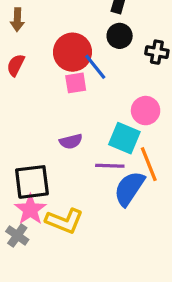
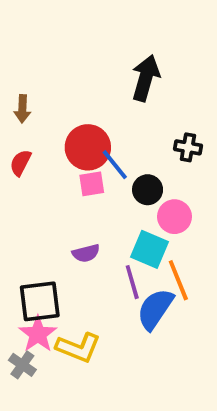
black circle: (120, 36) -> (148, 190), moved
purple line: (110, 166) -> (132, 282), turned 72

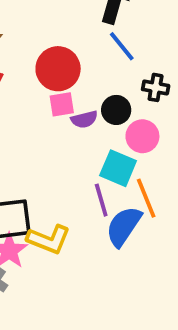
black cross: (188, 147) -> (156, 87), moved
blue line: (115, 165) -> (122, 46), moved
purple semicircle: (86, 253) -> (84, 119), moved
yellow L-shape: (78, 348) -> (49, 239), moved

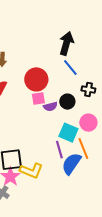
pink circle: (142, 136) -> (88, 123), moved

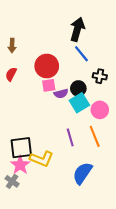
cyan square: (68, 133) -> (79, 103), moved, turned 36
blue semicircle: (71, 164) -> (82, 173), moved

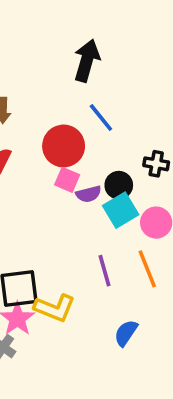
black arrow: (77, 29) -> (87, 61), moved
blue line: (81, 54) -> (101, 118), moved
pink square: (49, 85) -> (67, 180), turned 32
blue semicircle: (82, 173) -> (126, 333), size x0.7

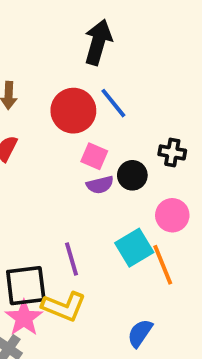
red circle: (64, 146) -> (73, 111), moved
pink square: (67, 180) -> (94, 156), moved
cyan square: (121, 210) -> (134, 248), moved
purple line: (105, 271) -> (71, 259), moved

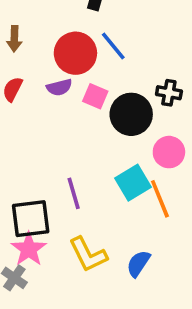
black circle: (132, 175) -> (131, 114), size x1.5
purple semicircle: (100, 185) -> (59, 87), moved
yellow L-shape: (64, 307) -> (88, 255), moved, turned 42

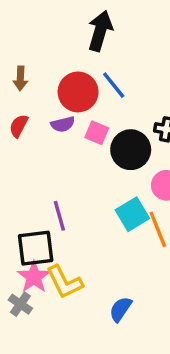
purple line: (74, 193) -> (59, 216), moved
yellow L-shape: (88, 255) -> (64, 282), moved
blue semicircle: (138, 264) -> (120, 309), moved

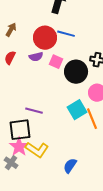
brown arrow: (20, 78) -> (11, 30), turned -152
blue line: (114, 85) -> (66, 34), turned -36
purple line: (59, 216) -> (34, 111), turned -60
yellow L-shape: (64, 282) -> (37, 150), turned -30

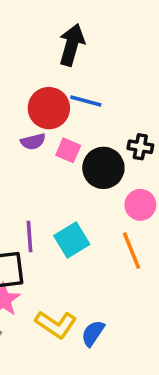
cyan square: (77, 110) -> (72, 240), moved
purple line: (34, 111) -> (30, 236), turned 72
yellow L-shape: (37, 150) -> (56, 324), moved

